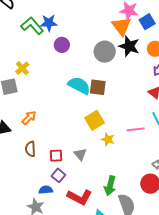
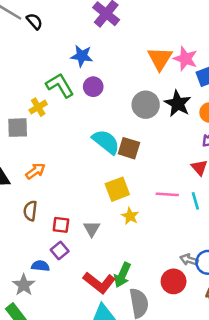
green L-shape: (32, 26) -> (60, 85), moved
orange triangle: (122, 26) -> (160, 59), moved
pink line: (136, 129) -> (167, 194), moved
red L-shape: (80, 197) -> (99, 283), moved

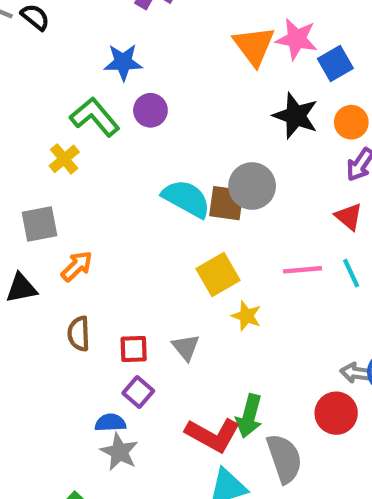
gray circle: (146, 105) -> (252, 186), moved
gray square: (18, 128) -> (40, 224), moved
gray star: (24, 285) -> (119, 452), moved

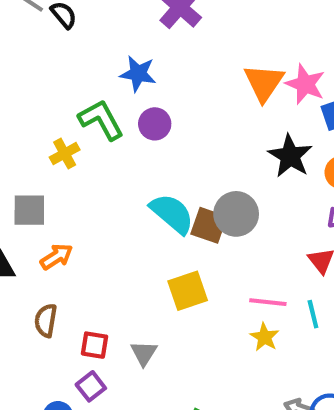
yellow star: (246, 316) -> (264, 337), moved

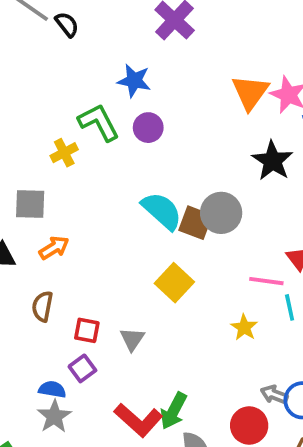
yellow square: (188, 291) -> (174, 283), turned -30
pink line: (268, 302) -> (266, 281), moved

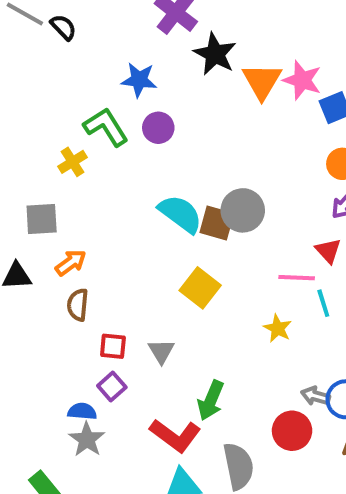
black star: (272, 161) -> (215, 54), moved
brown semicircle: (42, 306) -> (78, 305), moved
green arrow: (173, 411) -> (211, 400), moved

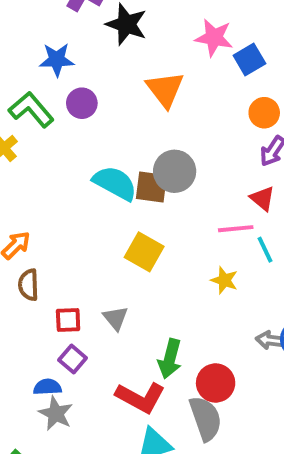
orange triangle: (262, 81) -> (165, 89), moved
red circle: (292, 431) -> (216, 383), moved

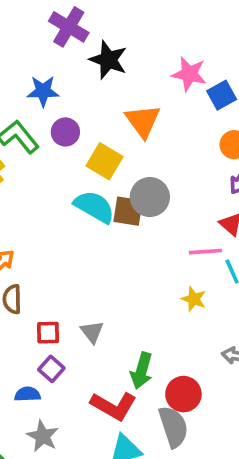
yellow square: (144, 252) -> (104, 161), moved
gray star: (56, 413) -> (43, 436), moved

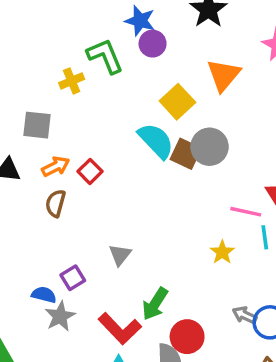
purple circle: (65, 132) -> (153, 44), moved
red square: (48, 333) -> (90, 171), moved, turned 30
gray star: (43, 436) -> (60, 316), moved

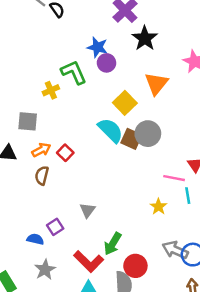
gray arrow: (245, 315) -> (175, 250), size x1.5
gray star: (60, 316) -> (45, 270), moved

